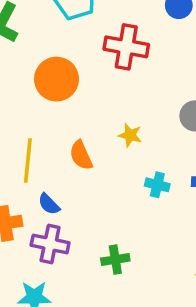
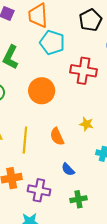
blue semicircle: (49, 204) -> (68, 169), moved

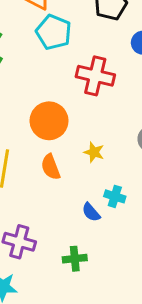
orange circle: (42, 91) -> (49, 121), moved
blue semicircle: (68, 169) -> (91, 212), moved

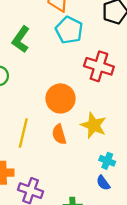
yellow star: (94, 152) -> (94, 125), size x1.6
blue semicircle: (91, 212) -> (103, 183), moved

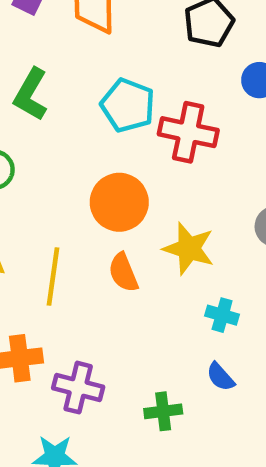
cyan pentagon: (69, 30) -> (128, 105), moved
blue semicircle: (103, 183) -> (221, 377), moved

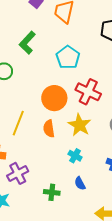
red cross: (188, 132) -> (88, 92), moved
cyan cross: (222, 315) -> (75, 156), moved
purple cross: (78, 388) -> (18, 173), turned 35

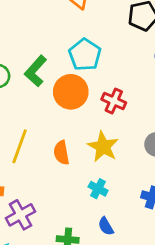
green L-shape: (27, 43) -> (36, 71), moved
red cross: (88, 92) -> (114, 101), size x0.7
orange circle: (54, 98) -> (71, 92), moved

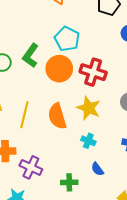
red cross: (114, 101) -> (93, 72), size x1.4
orange semicircle: (61, 153) -> (57, 116), size x1.4
purple cross: (21, 215) -> (31, 167), turned -30

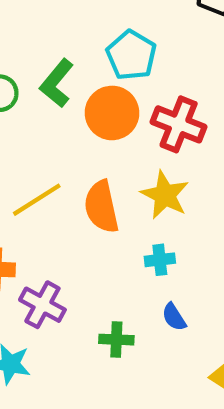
yellow line: (24, 115) -> (37, 200), turned 40
cyan cross: (88, 141) -> (160, 260), turned -32

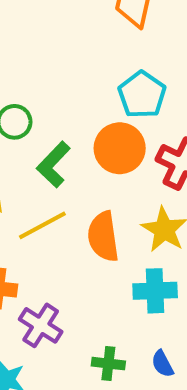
green L-shape: (57, 83) -> (54, 165), moved
cyan cross: (160, 260) -> (155, 291), size x1.5
blue semicircle: (174, 317) -> (162, 364), moved

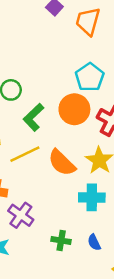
orange semicircle: (103, 237) -> (62, 163), turned -40

